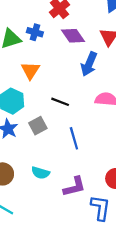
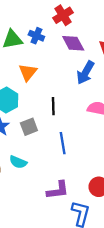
black line: (60, 102) -> (53, 106), turned 60
cyan semicircle: (40, 173) -> (18, 162), moved

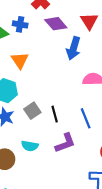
black line: (53, 106) -> (55, 114), moved
blue line: (63, 143) -> (86, 118), moved
purple L-shape: (58, 190) -> (65, 143), moved

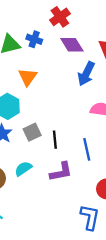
cyan semicircle: (30, 146) -> (23, 169), turned 126

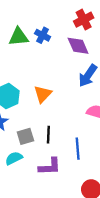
red cross: (60, 17) -> (84, 20), moved
orange triangle: (28, 77) -> (43, 94), moved
gray square: (32, 132) -> (25, 136), moved

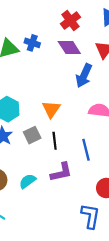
orange triangle: (43, 94) -> (51, 109), moved
gray square: (25, 136) -> (32, 135), moved
cyan semicircle: (14, 158) -> (28, 181), moved

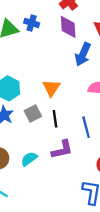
purple diamond: (69, 47) -> (68, 27), turned 30

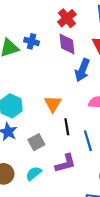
gray square: (33, 114) -> (36, 142), moved
black line: (55, 119) -> (67, 127), moved

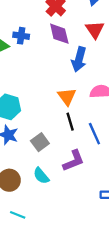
orange triangle: (53, 104) -> (67, 97), moved
cyan semicircle: (34, 173) -> (41, 176), turned -84

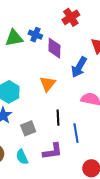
purple diamond: (59, 34) -> (54, 48), moved
orange triangle: (67, 97) -> (48, 84), moved

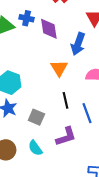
orange triangle: (48, 84) -> (59, 68), moved
gray square: (28, 128) -> (36, 117), turned -35

